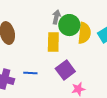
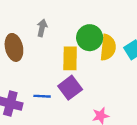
gray arrow: (56, 17) -> (42, 28), moved
purple square: (65, 70) -> (70, 88), moved

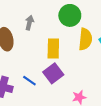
green circle: (90, 38) -> (70, 15), moved
blue line: (42, 96) -> (29, 81), turned 32

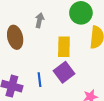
blue line: (29, 81) -> (40, 80), turned 48

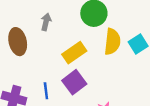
yellow rectangle: (64, 47) -> (74, 53), turned 54

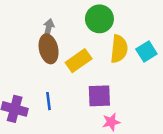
brown ellipse: (18, 42) -> (49, 49), moved
purple square: (74, 82) -> (99, 96), moved, turned 35

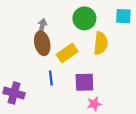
cyan square: (146, 51) -> (123, 16), moved, turned 35
blue line: (49, 101) -> (51, 78), moved

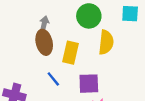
yellow rectangle: (67, 53) -> (71, 53), turned -42
blue line: (51, 78) -> (53, 79), turned -32

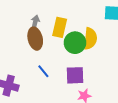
green circle: (89, 16) -> (75, 43), moved
yellow rectangle: (71, 53) -> (60, 27), moved

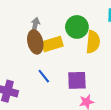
yellow rectangle: (60, 27) -> (52, 44), moved, turned 60
green circle: (75, 43) -> (77, 27), moved

